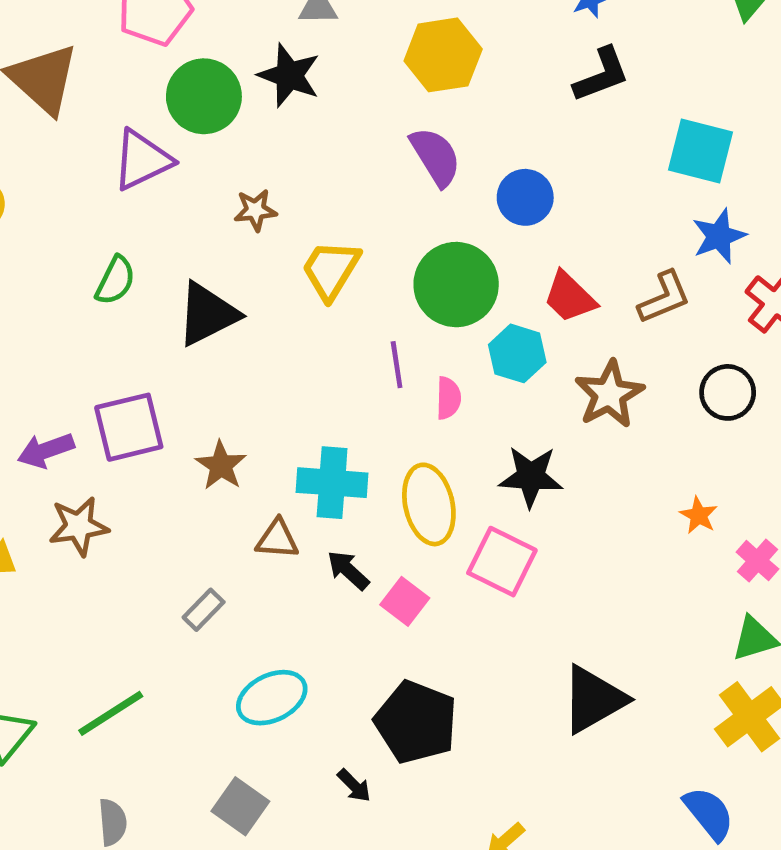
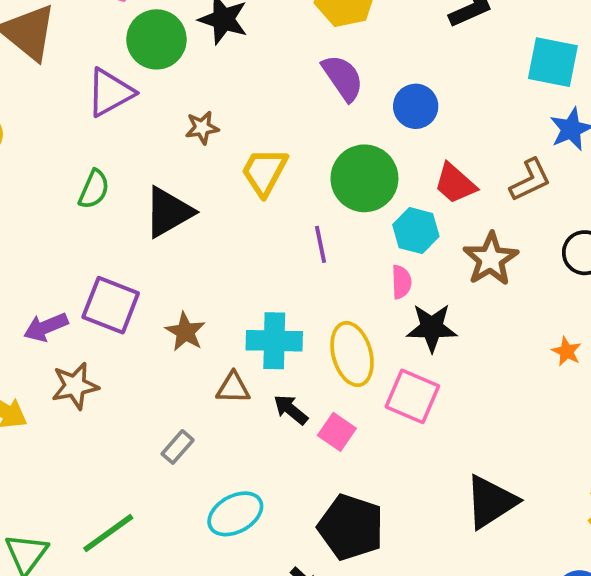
pink semicircle: (448, 398) -> (401, 282), moved
purple square: (129, 427) -> (111, 305), turned 38

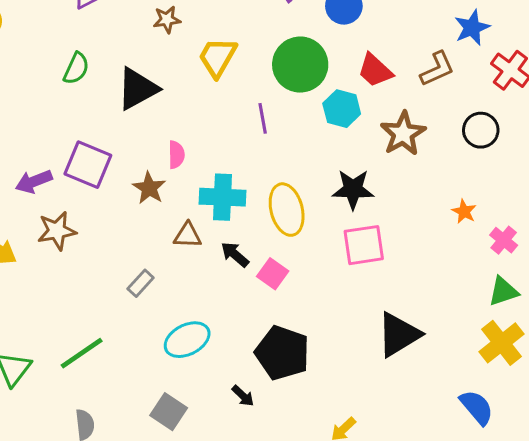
pink semicircle: (401, 282) -> (176, 155), moved
pink square: (412, 396) -> (364, 245), moved, turned -33

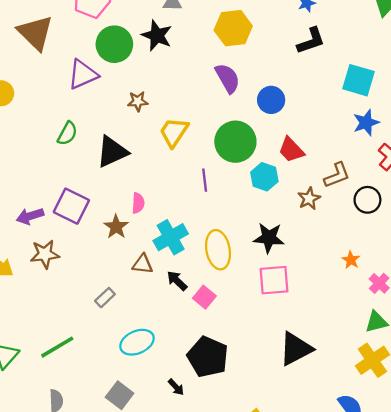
brown L-shape: (437, 69) -> (337, 175), moved
brown star: (403, 134) -> (309, 199), size x0.7
cyan cross: (223, 197) -> (171, 237), turned -36

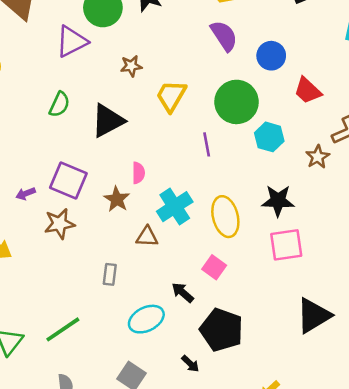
red trapezoid: (291, 150) -> (308, 91), moved
purple arrow: (30, 216) -> (26, 194), size x0.7
brown star: (45, 254) -> (59, 224), moved
black arrow: (177, 281) -> (183, 293), moved
gray rectangle: (105, 298) -> (110, 274), turned -36

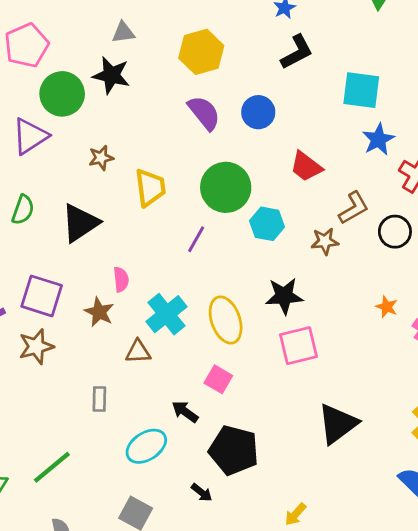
blue circle: (271, 56) -> (258, 112), moved
yellow trapezoid: (171, 96) -> (150, 188), turned 148
purple line: (207, 144) -> (196, 239), turned 45
brown star: (318, 157) -> (325, 241), turned 30

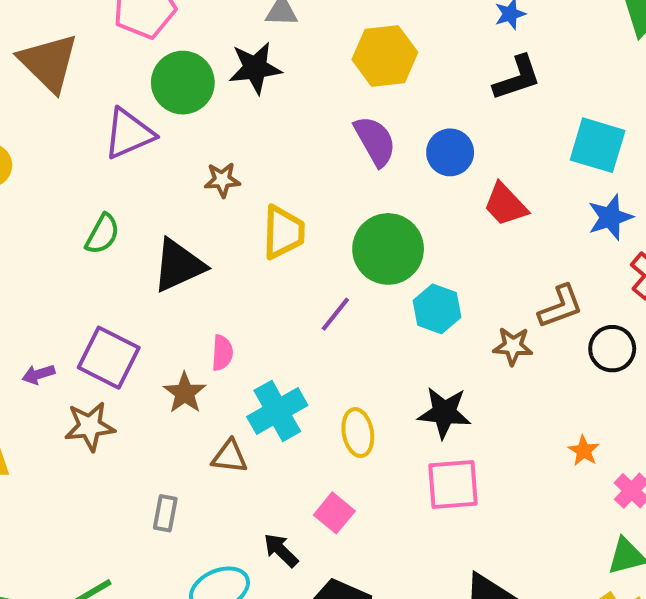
black star: (111, 75) -> (255, 68), turned -30
red trapezoid: (306, 166) -> (505, 205), moved
yellow ellipse: (226, 320) -> (358, 433), size x0.7

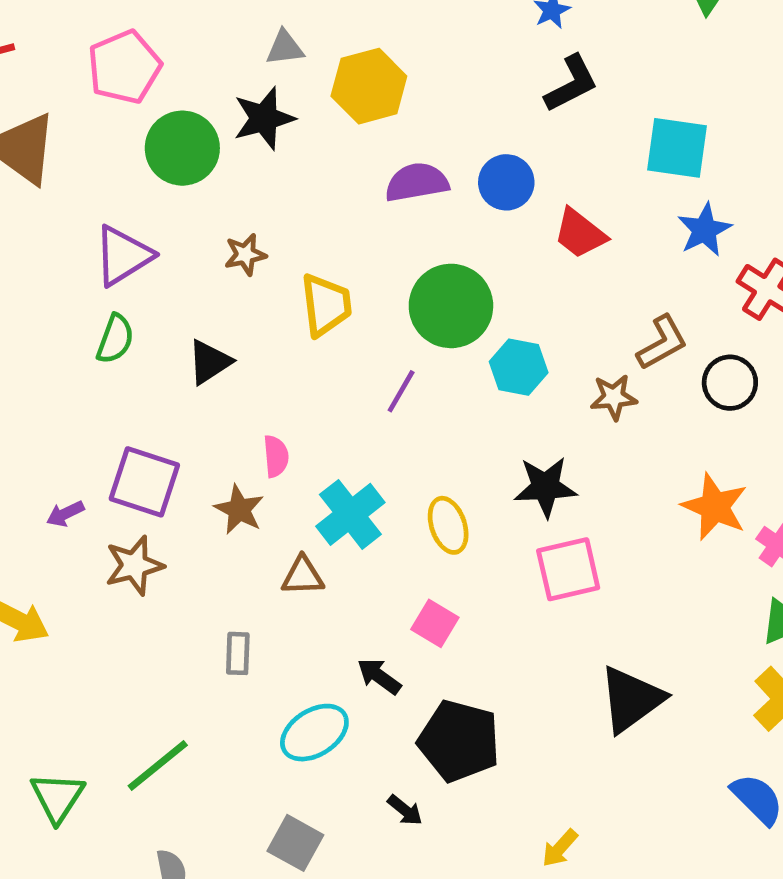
yellow hexagon: (385, 56) -> (369, 86), moved
purple triangle: (129, 134) -> (123, 256), moved
purple semicircle: (375, 141) -> (417, 182), turned -62
black triangle: (179, 265) -> (209, 362), size x0.7
orange star: (584, 451) -> (715, 507), size x1.8

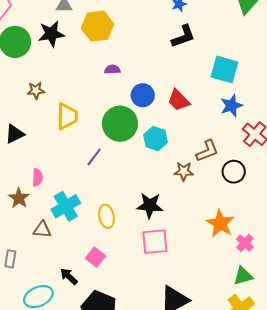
purple semicircle: (417, 182) -> (112, 69), size x0.6
blue circle: (506, 182) -> (143, 95), moved
cyan hexagon: (519, 367) -> (156, 139), moved

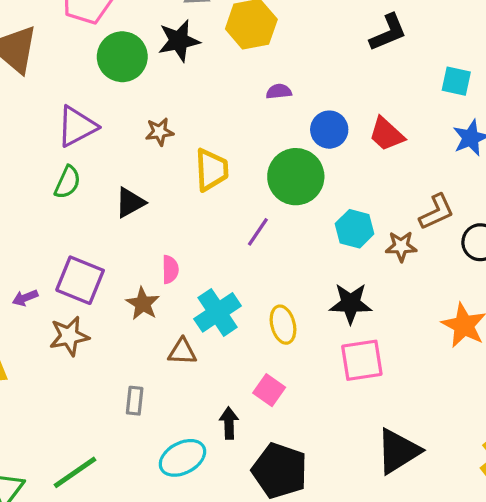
cyan square: (224, 69) -> (456, 81), size x0.7
cyan hexagon: (156, 139) -> (355, 229), moved
black arrow: (69, 276) -> (229, 423), turned 48

